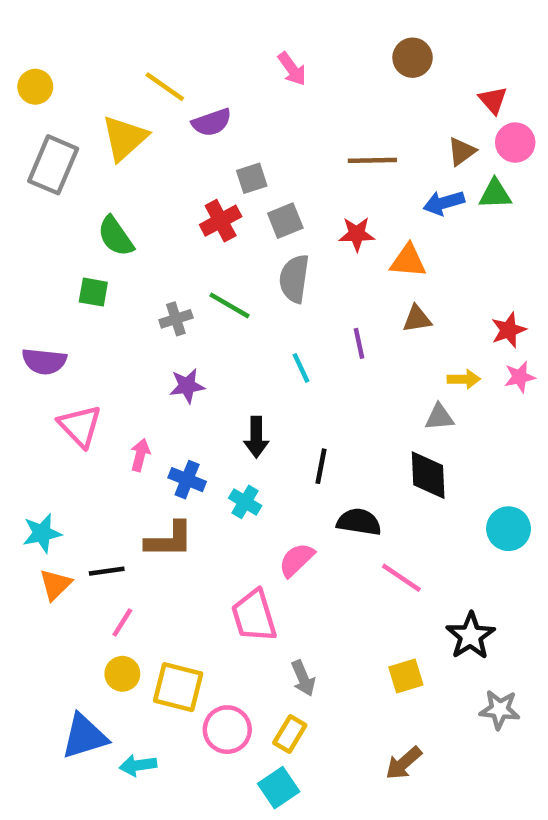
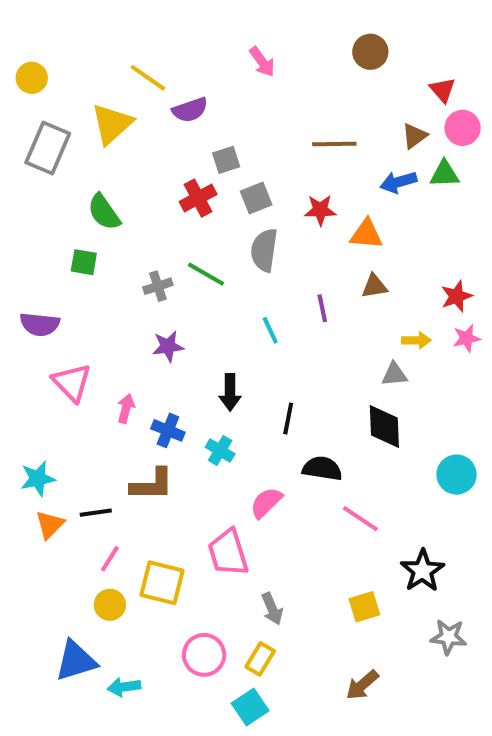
yellow square: (178, 687) -> (162, 583), moved

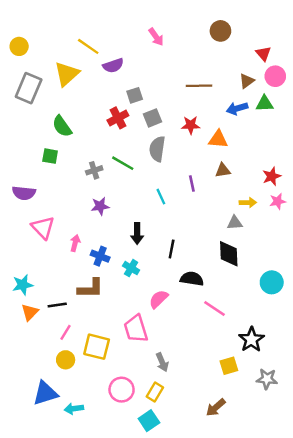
yellow square: (364, 607) -> (229, 366), moved

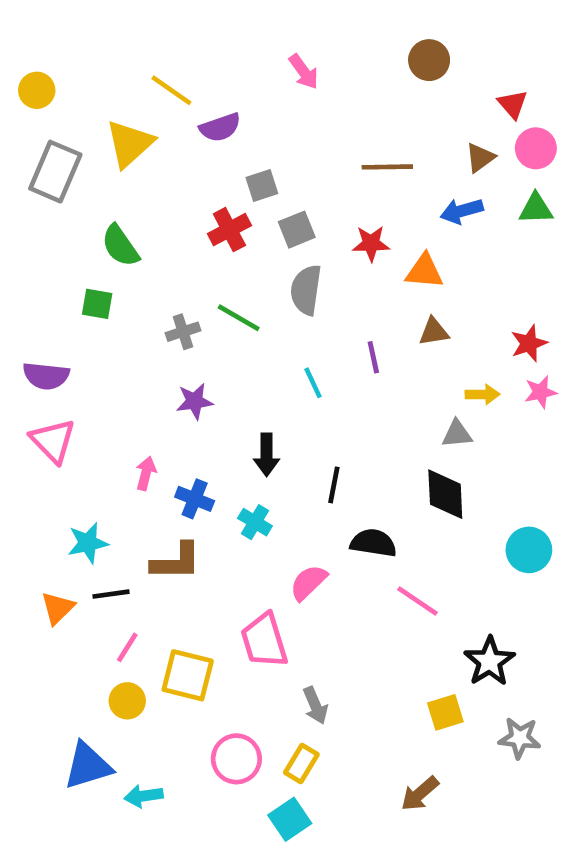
green triangle: (265, 104) -> (536, 209), moved
pink triangle: (43, 228) -> (53, 441), moved
cyan star: (23, 285) -> (88, 543), moved

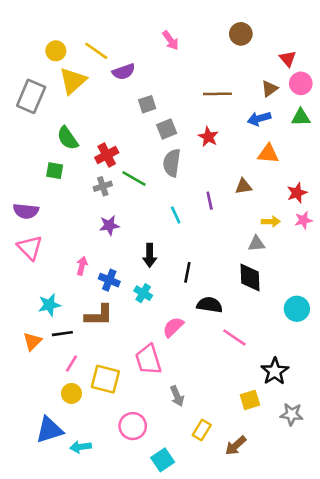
yellow circle: (37, 90) -> (56, 51), moved
red cross: (229, 230) -> (107, 155), moved
red star: (371, 243) -> (208, 137), turned 30
orange triangle: (424, 271) -> (268, 154), moved
yellow rectangle: (301, 764) -> (202, 430), moved

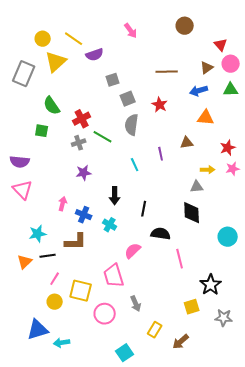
pink line: (234, 337) -> (180, 259), turned 42
pink circle: (133, 426) -> (105, 314), moved

